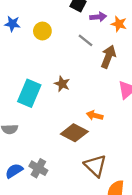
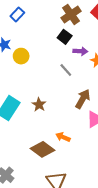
yellow circle: (42, 31) -> (21, 56), moved
brown arrow: (108, 57) -> (83, 99), moved

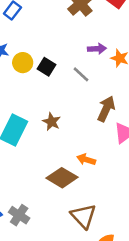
black square: (65, 37) -> (46, 67), moved

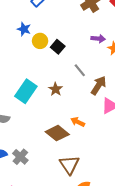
gray line: (81, 74) -> (80, 70), moved

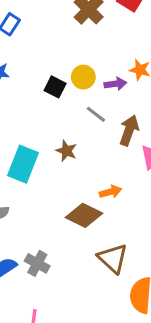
purple arrow: (98, 39) -> (115, 84), moved
yellow circle: (40, 41) -> (83, 77), moved
orange arrow: (78, 122) -> (110, 192), turned 152

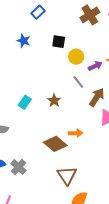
purple arrow: (115, 84) -> (95, 66), turned -32
black square: (55, 87) -> (59, 42), moved, turned -32
cyan rectangle: (23, 164) -> (25, 102), size x0.6

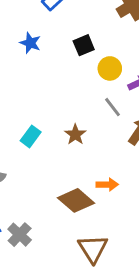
black square: (59, 42) -> (84, 45), turned -32

